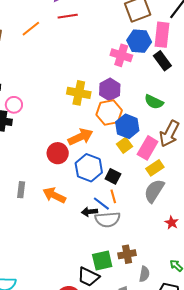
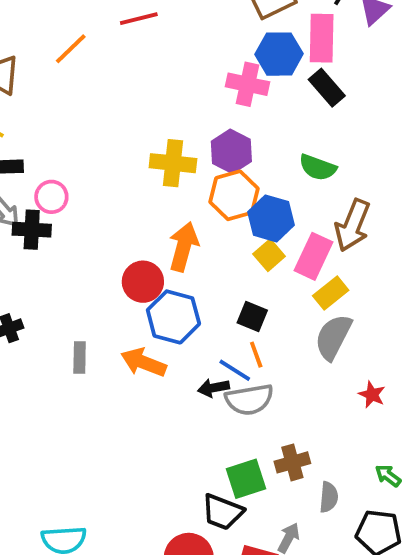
orange arrow: (80, 137) -> (184, 247), turned -45
blue hexagon: (89, 168) -> (173, 317), moved

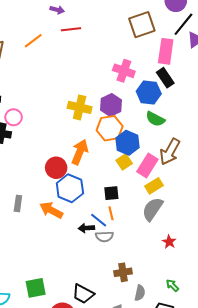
blue hexagon: (279, 54) -> (149, 93), moved
black square: (252, 317) -> (111, 193), turned -35
gray semicircle: (249, 400) -> (104, 237), size x0.7
green square: (246, 479) -> (36, 288), moved

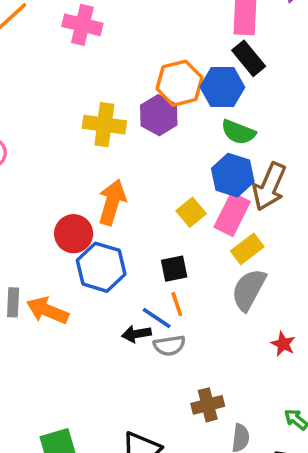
pink cross: (124, 71) -> (82, 25), moved
orange hexagon: (110, 128) -> (179, 83), moved
blue hexagon: (128, 143) -> (233, 175), moved
orange arrow: (51, 210) -> (47, 310), moved

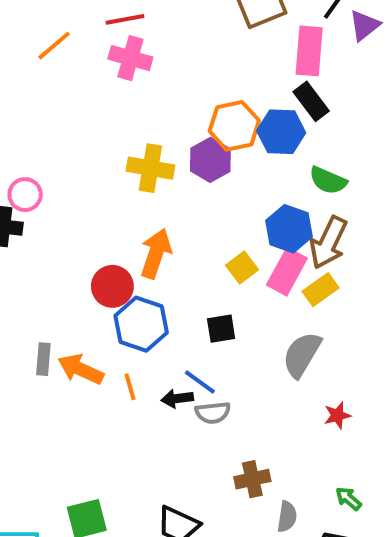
green semicircle: (238, 132) -> (328, 180), moved
yellow rectangle: (247, 249) -> (321, 290), moved
orange line: (177, 304) -> (130, 387), moved
red star: (283, 344) -> (337, 415), turned 30

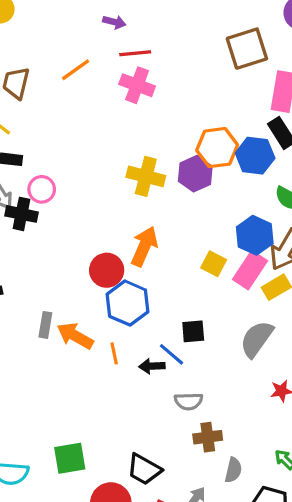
yellow square: (242, 268) -> (214, 264), turned -30
black square: (221, 329) -> (193, 331), moved
gray semicircle: (213, 413) -> (189, 401), moved

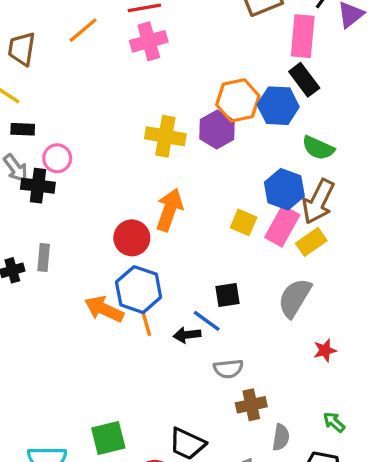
pink cross: (137, 85) -> (149, 41), turned -32
blue hexagon: (128, 303) -> (139, 290), moved
gray rectangle: (45, 325) -> (44, 258), moved

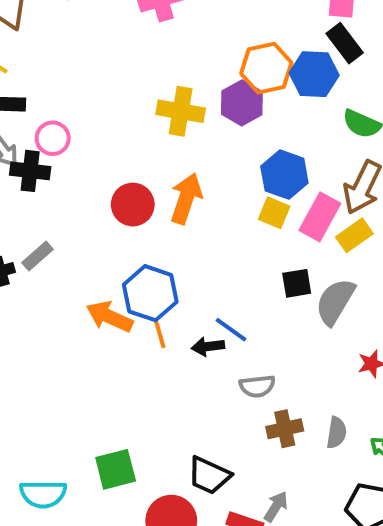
blue hexagon: (284, 189) -> (284, 175), moved
red circle: (132, 238) -> (133, 205), moved
gray rectangle: (44, 258) -> (38, 256), turned 44
black square: (228, 295) -> (297, 283), moved
gray semicircle: (281, 437) -> (336, 433), moved

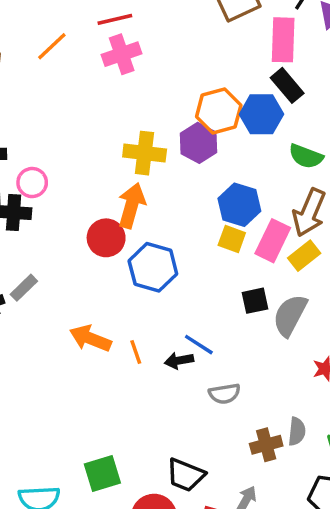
orange arrow: (186, 198) -> (132, 205), moved
blue hexagon: (150, 293) -> (153, 267), moved
brown cross: (285, 429) -> (266, 445), moved

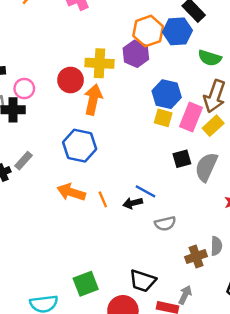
red circle: (106, 238) -> (71, 80), moved
blue hexagon: (153, 267) -> (80, 146), moved

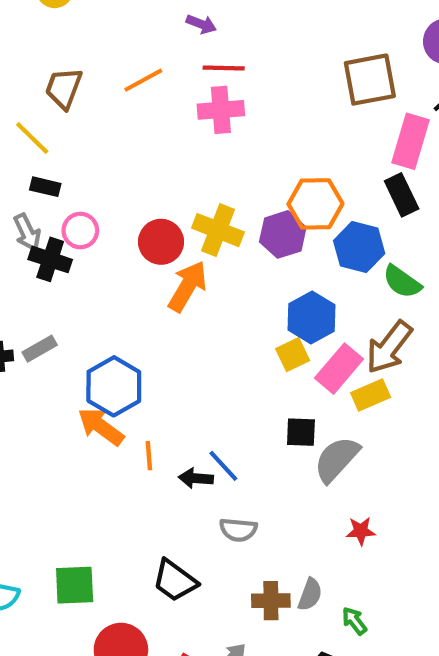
blue hexagon: (177, 31) -> (359, 247), moved
yellow square: (163, 118) -> (293, 355), turned 30
blue hexagon: (80, 146) -> (114, 386), moved
black trapezoid: (143, 281) -> (175, 581), moved

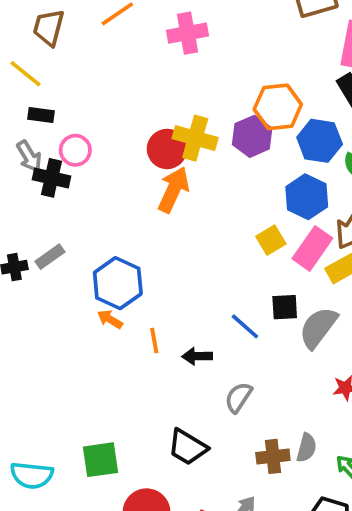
red circle: (161, 242) -> (167, 149), moved
blue hexagon: (311, 317) -> (307, 197), moved
orange arrow: (101, 427) -> (110, 319), size x0.6
blue line: (223, 466) -> (245, 326), moved
gray semicircle: (238, 530) -> (238, 397), turned 124

